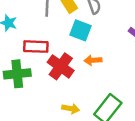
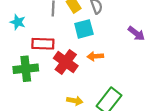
cyan square: (81, 30) -> (84, 29), turned -36

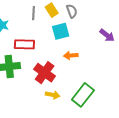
red cross: (66, 62) -> (45, 73), moved

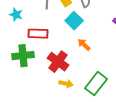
cyan square: (61, 31) -> (74, 21), turned -30
orange arrow: (71, 55) -> (84, 45), turned 48

